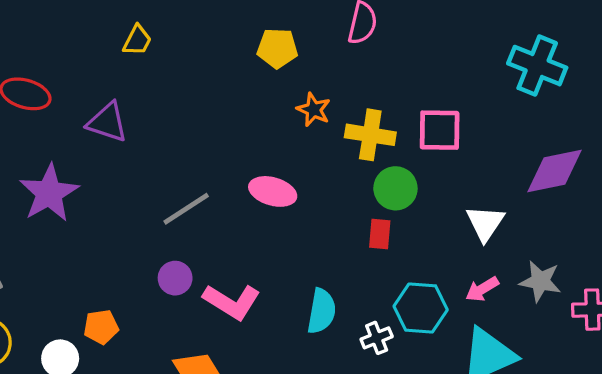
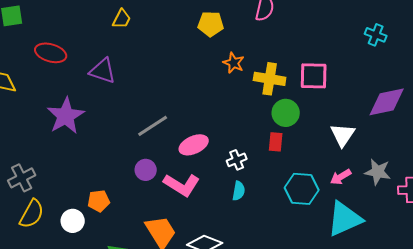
cyan cross: (537, 66) -> (376, 35), size x0.6
pink ellipse: (273, 191) -> (194, 145), moved, turned -40
cyan semicircle: (321, 311) -> (239, 191), size x0.7
white cross: (377, 338) -> (237, 160), moved

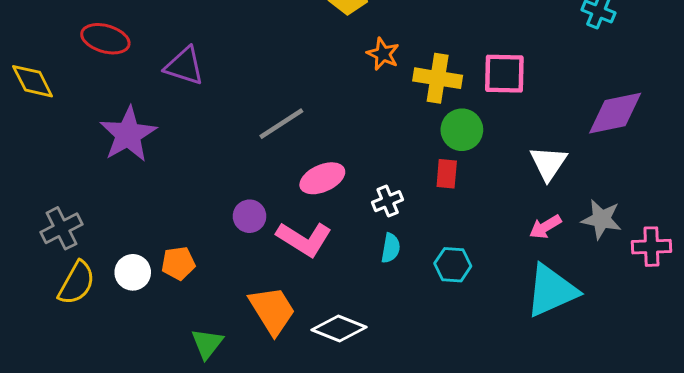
gray line: (153, 126) -> (281, 124), moved
cyan hexagon: (302, 189) -> (453, 265), moved, size x0.7
white circle: (73, 221) -> (133, 272), moved

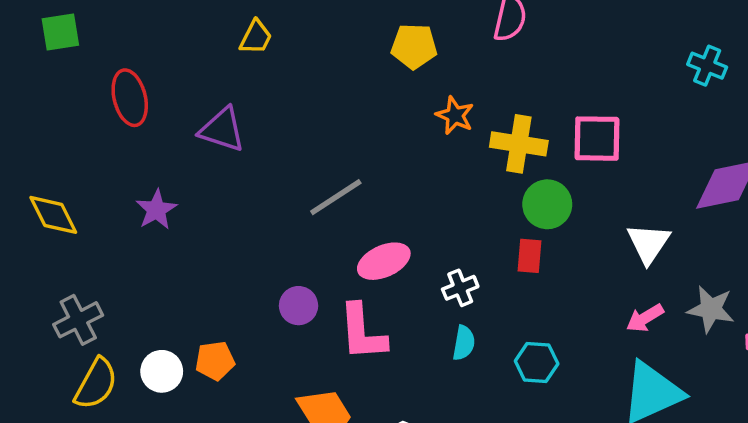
red ellipse: (105, 39) -> (130, 98), turned 60
yellow diamond: (33, 81) -> (53, 215), moved
purple star: (128, 134) -> (156, 210), size x0.6
pink L-shape: (304, 239) -> (362, 332), turned 54

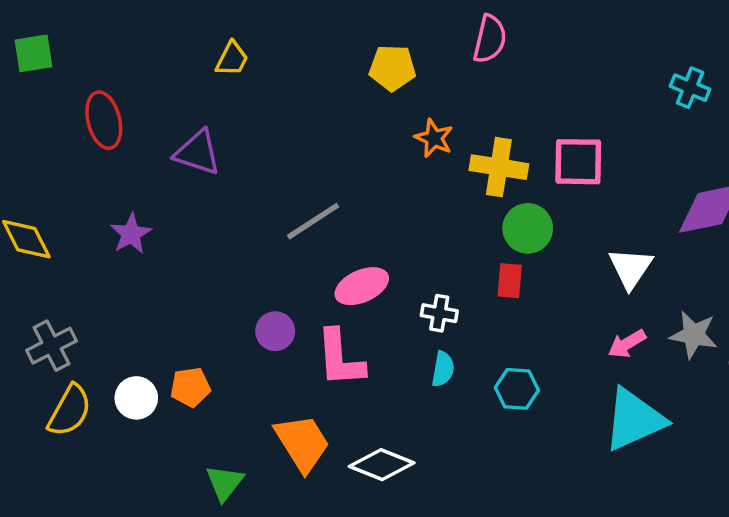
white cross: (460, 288) -> (439, 313), turned 32

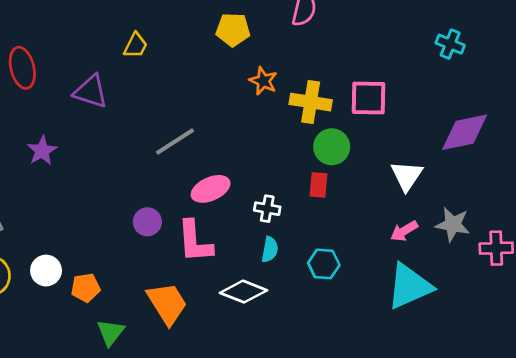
yellow trapezoid: (232, 59) -> (136, 45), moved
orange pentagon: (190, 387) -> (86, 288), moved
white diamond: (382, 465) -> (243, 292), moved

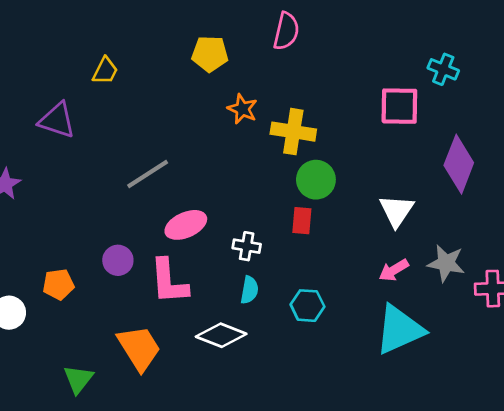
pink square: (369, 98) -> (399, 106), moved
purple diamond: (465, 132) -> (459, 164), turned -57
orange pentagon: (86, 288) -> (58, 284), moved

